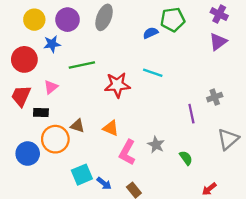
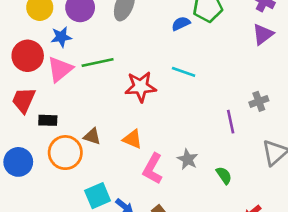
pink triangle: (51, 87) -> (60, 69), moved, size x1.5
blue circle: (28, 154) -> (18, 162), moved

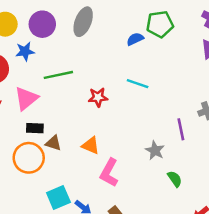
pink triangle: (60, 69) -> (26, 98), moved
red star: (141, 87) -> (98, 97), size x0.7
black rectangle: (48, 120) -> (35, 128), moved
gray star: (188, 159) -> (155, 150), moved

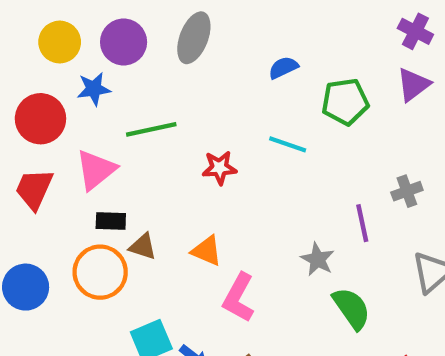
green pentagon: (160, 24) -> (345, 102), moved
green semicircle: (175, 179) -> (352, 308), size x1.5

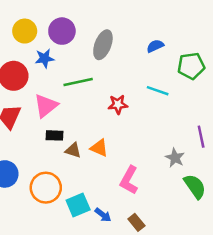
gray ellipse: (194, 38) -> (103, 45), moved
orange triangle: (207, 251) -> (99, 148), moved
orange circle: (100, 272) -> (46, 188), moved

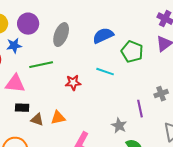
blue semicircle: (155, 46) -> (103, 36), size x1.5
green pentagon: (191, 66) -> (132, 52), turned 30
pink triangle: (46, 106) -> (15, 84), turned 45
orange triangle: (99, 148) -> (58, 118), turned -35

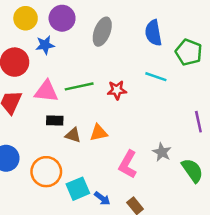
blue semicircle: (103, 36) -> (153, 33), turned -75
green line: (41, 65) -> (79, 86), moved
gray star: (119, 126) -> (162, 152), moved

